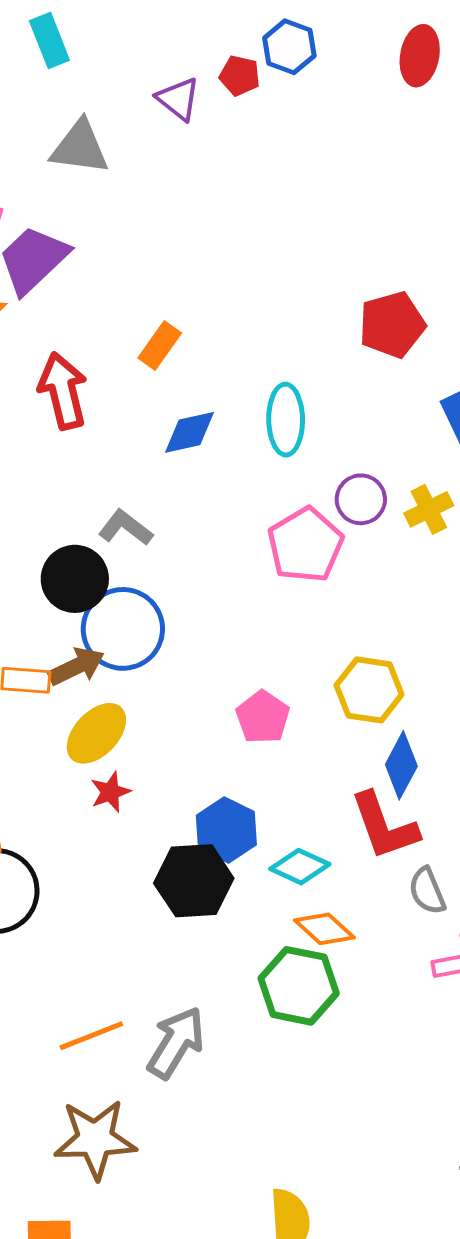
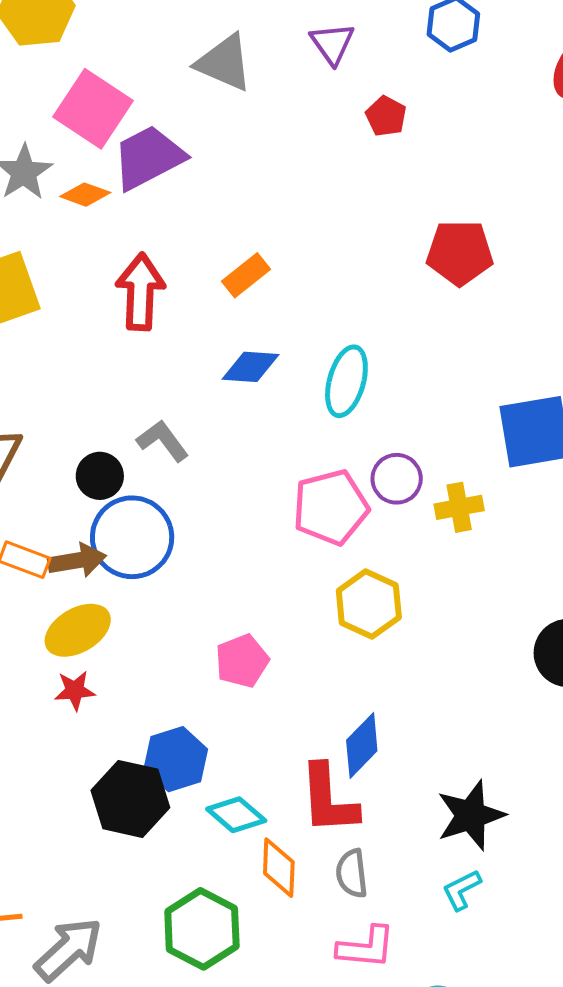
red pentagon: (240, 76) -> (386, 116), moved
red pentagon: (392, 325) -> (460, 253), moved
black circle: (75, 579) -> (100, 476), size x0.7
yellow hexagon: (369, 690) -> (369, 604), moved
orange diamond: (324, 929) -> (279, 868), moved, turned 34

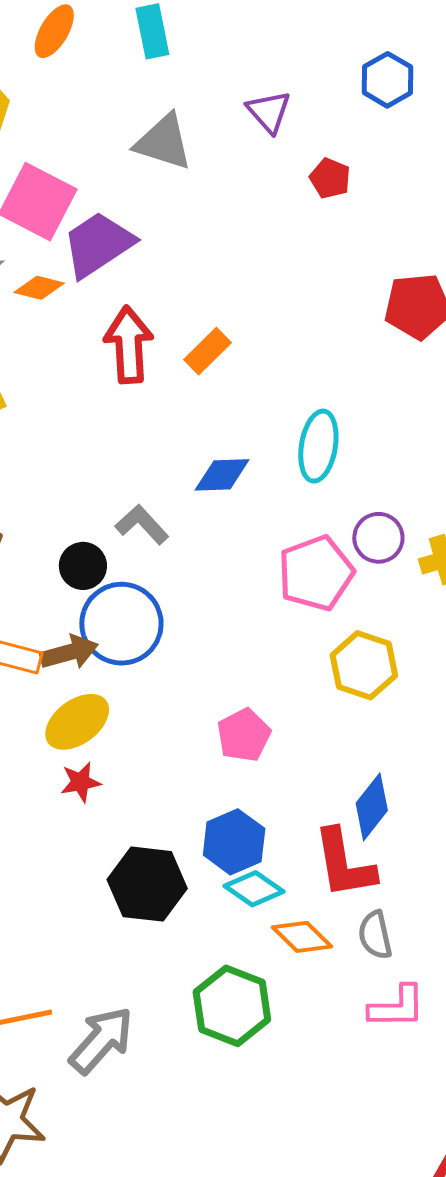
red arrow: (140, 292) -> (129, 345), moved
blue diamond: (251, 367) -> (222, 475), moved
blue hexagon: (176, 759) -> (234, 842), moved
orange diamond: (279, 868) -> (302, 937), turned -42

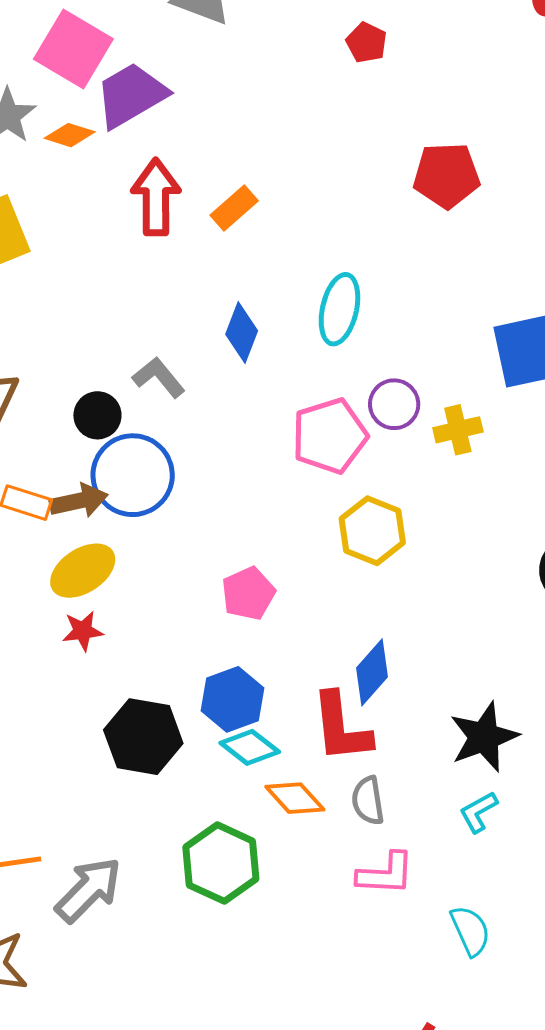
blue diamond: (222, 475) -> (242, 332), turned -70

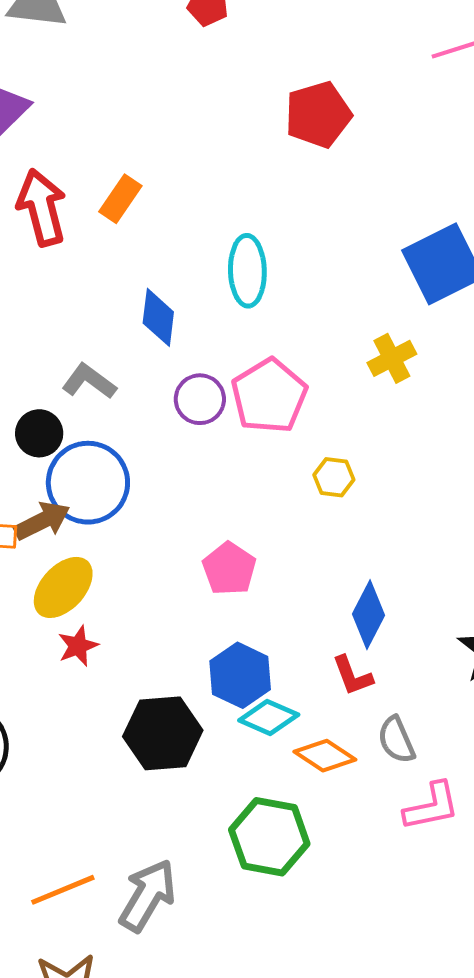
purple circle: (394, 404) -> (200, 399), moved
yellow hexagon: (372, 531) -> (334, 477), size x0.6
red L-shape: (341, 728) -> (352, 676), size x0.6

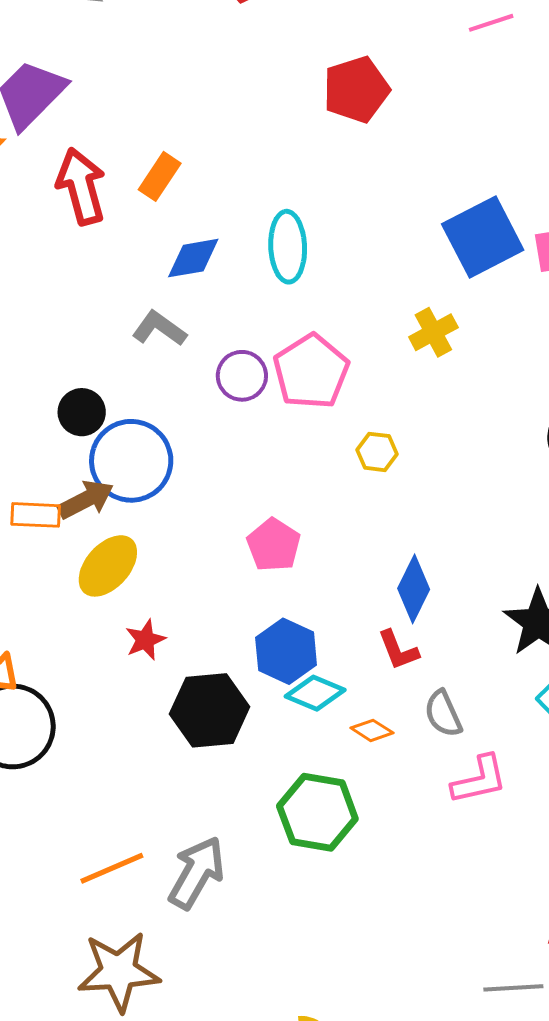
blue diamond: (158, 317) -> (193, 258), moved, turned 74
gray L-shape: (89, 381) -> (159, 329), moved
red star: (78, 646) -> (145, 640), moved
orange diamond: (325, 756) -> (372, 730), size x0.7

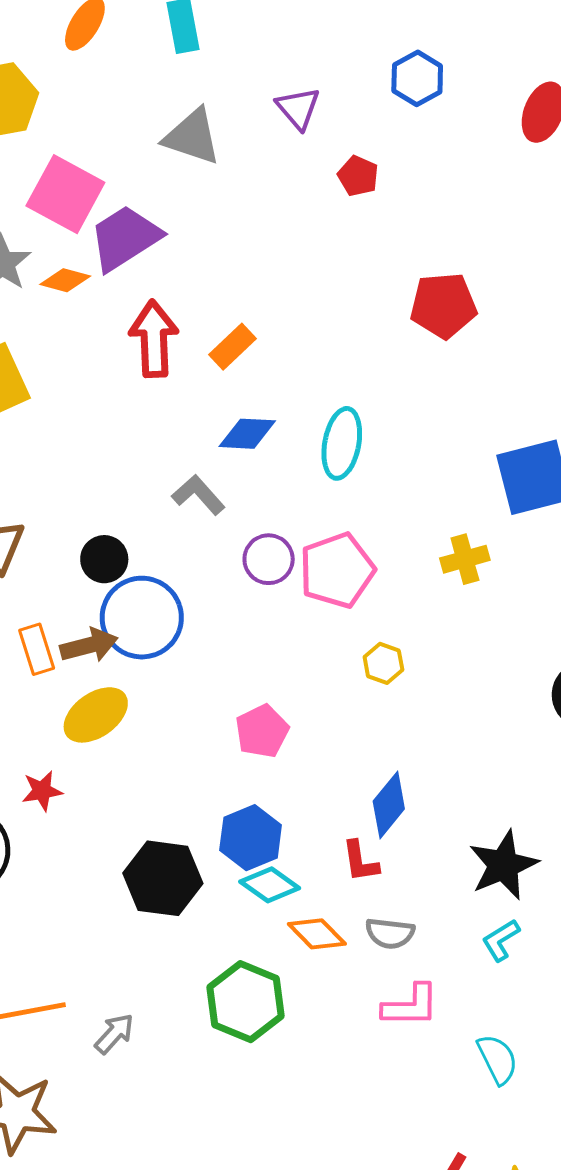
orange rectangle: (36, 515) -> (37, 649), turned 57
red star: (145, 640) -> (42, 791), moved
gray semicircle: (443, 714) -> (390, 933), turned -72
orange diamond: (372, 730) -> (317, 934), size x1.4
gray arrow: (197, 873) -> (114, 1034), size x0.6

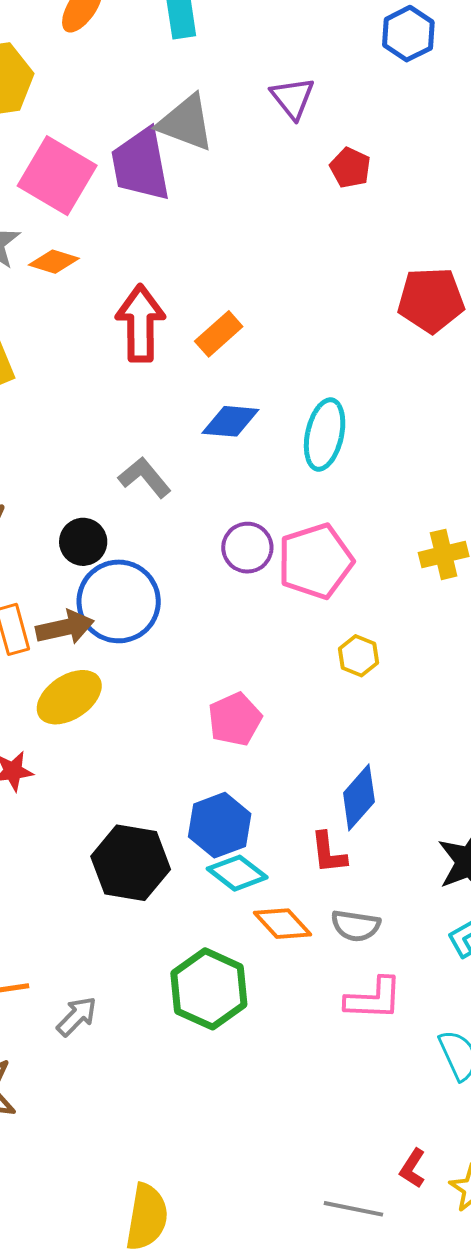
blue hexagon: (417, 78) -> (408, 34), moved
purple trapezoid: (125, 238) -> (141, 165), moved, turned -70
gray L-shape: (198, 495) -> (145, 477), moved

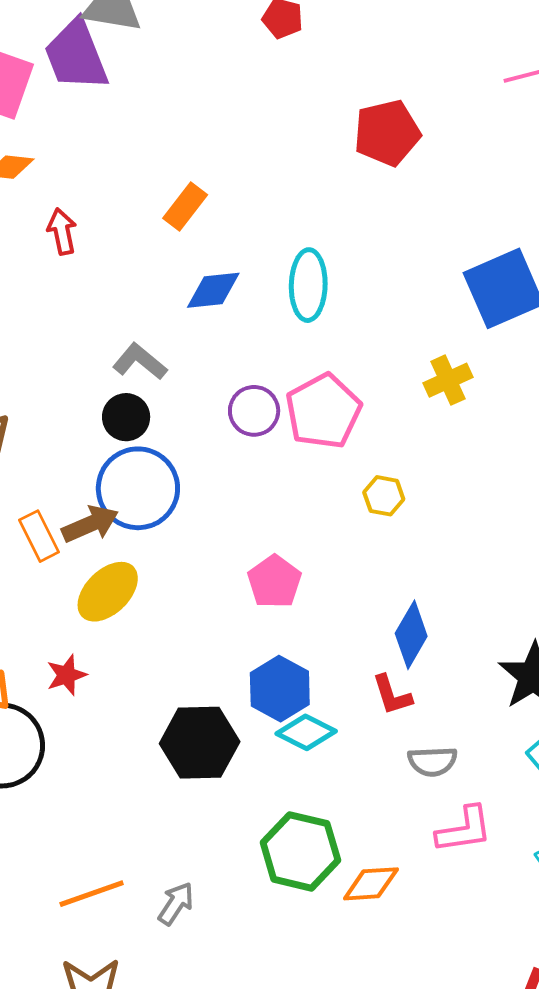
red arrow: (140, 323) -> (62, 231), moved, size x0.6
black circle: (83, 542) -> (126, 417), moved
orange diamond: (282, 924) -> (371, 884), moved, turned -40

